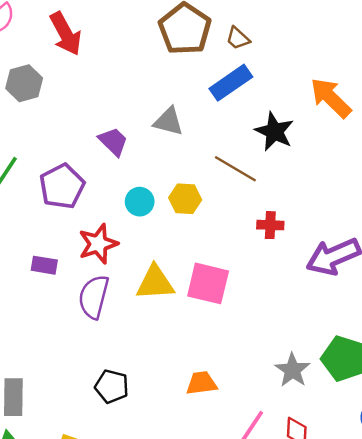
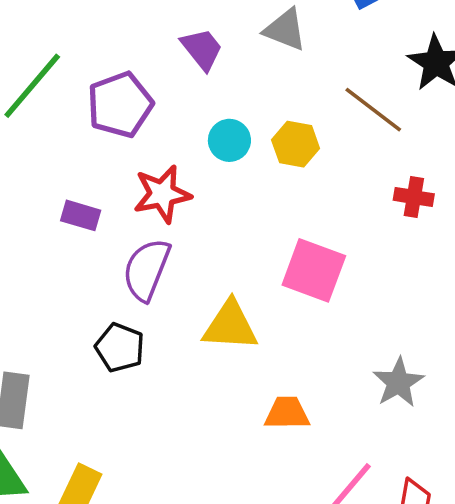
yellow triangle: (155, 283) -> (230, 326), moved
gray star: (292, 370) -> (398, 382), moved
black pentagon: (112, 386) -> (120, 348), moved

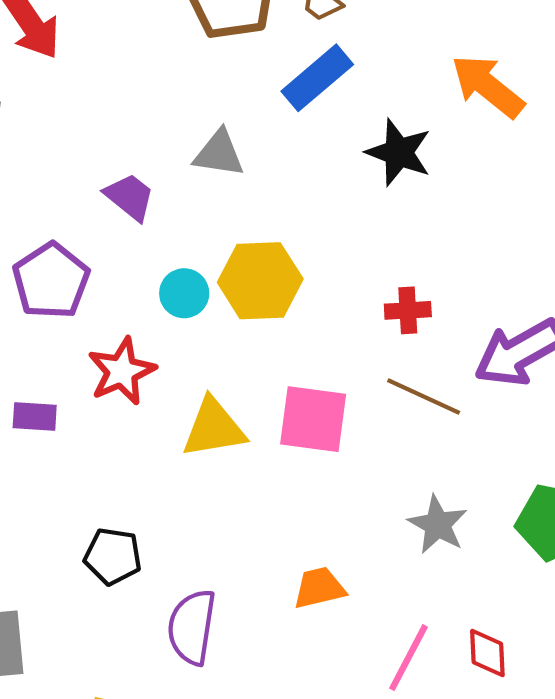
brown line: (373, 110) -> (424, 396), moved
yellow hexagon: (296, 144) -> (260, 281), size x1.5
purple semicircle: (147, 270) -> (192, 627), moved
yellow triangle: (230, 326) -> (214, 428), moved

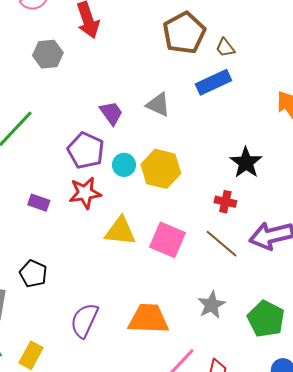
black star: (399, 152) -> (246, 163), moved
purple pentagon: (51, 281) -> (86, 150), moved, turned -30
black pentagon: (113, 556) -> (33, 274), moved
orange trapezoid: (319, 588) -> (148, 319), size x1.6

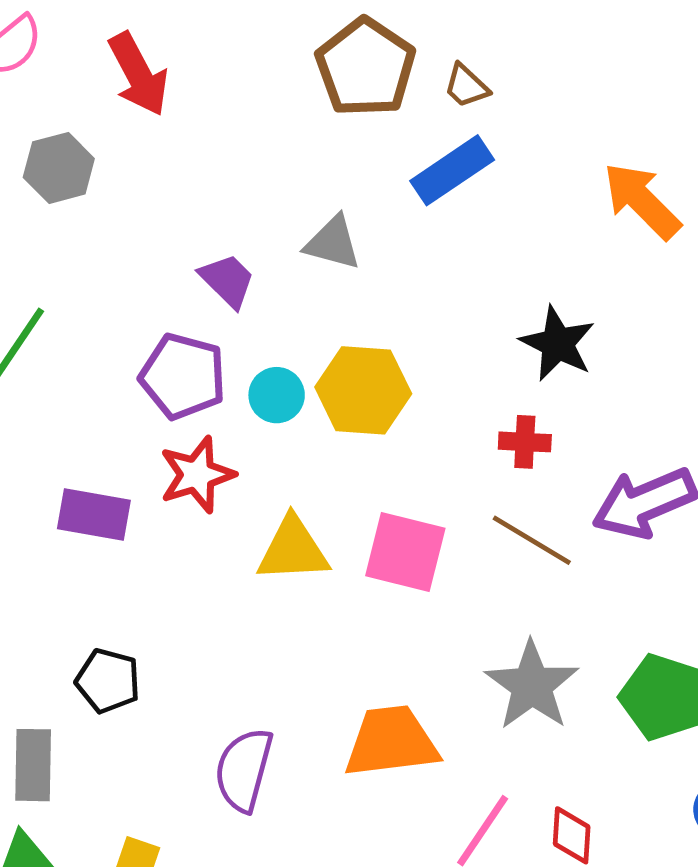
purple rectangle: (39, 203) -> (94, 515), size x1.4
gray star: (212, 305) -> (532, 685), size x1.4

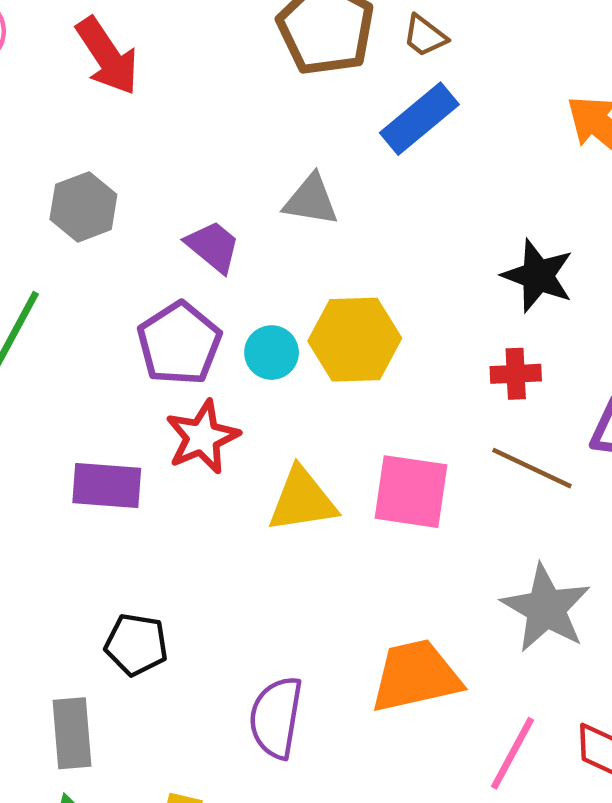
gray hexagon: (59, 168) -> (83, 207), moved
purple pentagon: (183, 376) -> (179, 343), turned 30

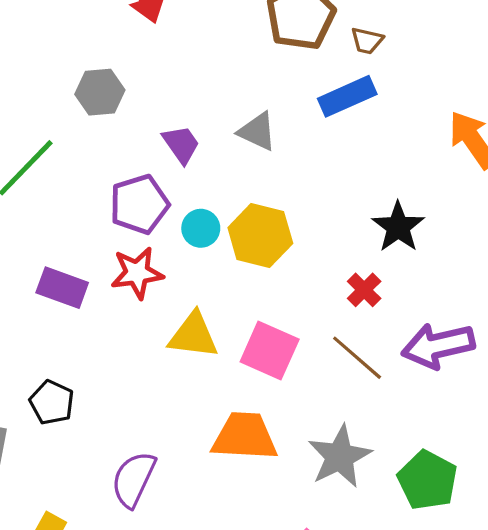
brown trapezoid: (425, 36) -> (367, 41), turned -40
red cross: (516, 374) -> (364, 290), turned 32
orange trapezoid: (416, 676) -> (245, 436), moved

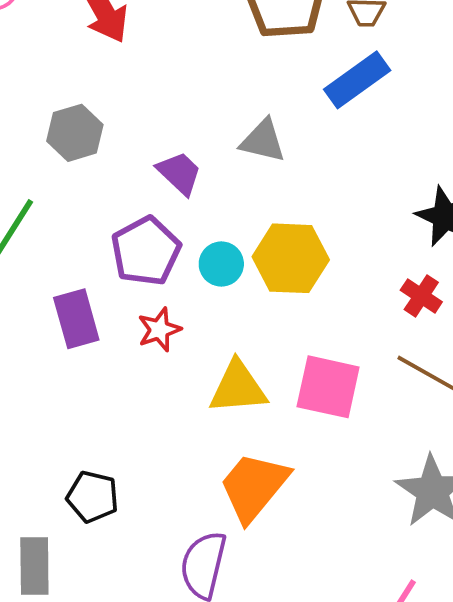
red star: (137, 273) -> (159, 330), size x0.7
purple rectangle: (62, 288) -> (76, 319), moved, turned 66
orange trapezoid: (245, 436) -> (254, 487), moved, turned -42

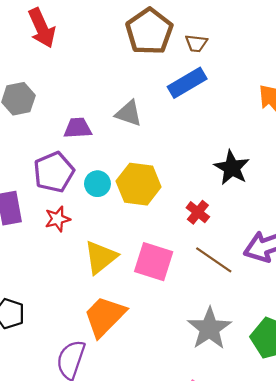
purple trapezoid: (179, 173) -> (78, 128), turned -52
red cross: (421, 296) -> (198, 212), moved
yellow triangle: (238, 387) -> (101, 257), turned -39

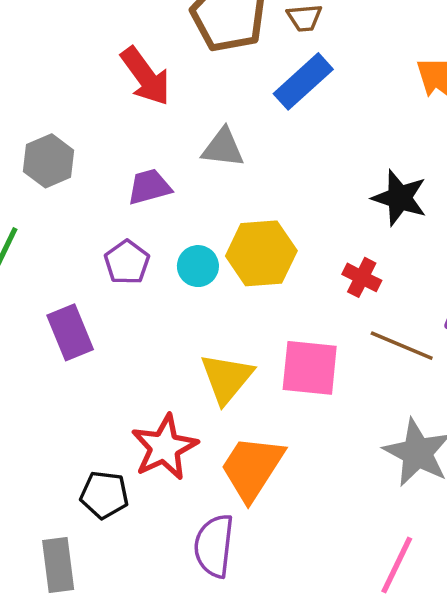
red arrow: (42, 28) -> (146, 76), moved
purple pentagon: (54, 172) -> (127, 262), size x0.7
red star: (57, 219) -> (164, 447), moved, size x1.6

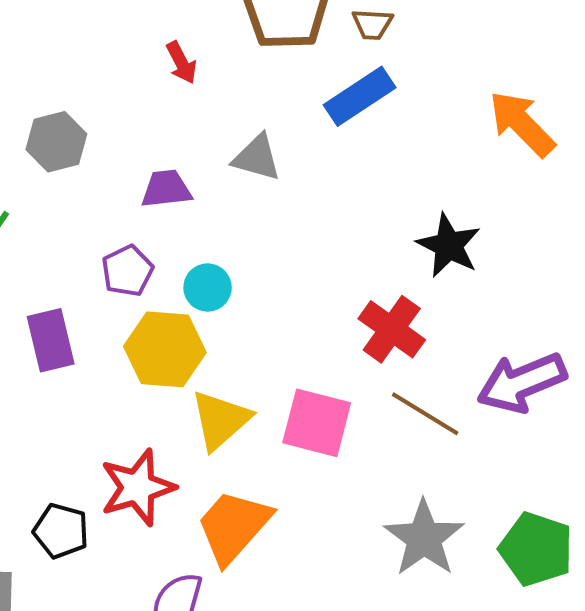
red arrow: (146, 76) -> (181, 63), size x0.6
yellow hexagon: (261, 253) -> (165, 349), moved
red cross: (362, 277) -> (392, 329), size x1.5

